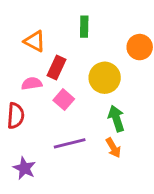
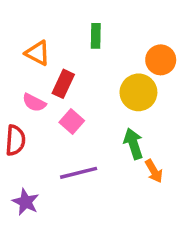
yellow circle: (105, 78) -> (138, 92), moved
pink semicircle: (32, 84) -> (34, 103), turned -144
orange arrow: (113, 148) -> (154, 171), moved

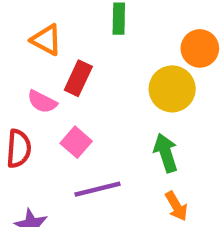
pink square: (72, 121) -> (76, 142), moved
orange arrow: (154, 171) -> (176, 206), moved

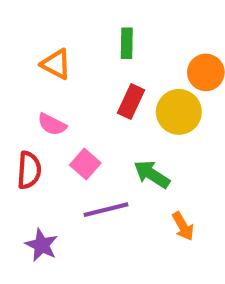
red rectangle: (78, 78) -> (131, 102), moved
green arrow: (166, 153) -> (152, 174), moved, turned -39

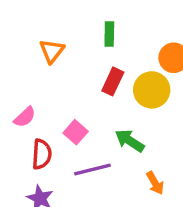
orange triangle: (56, 64) -> (52, 51), turned 40
pink semicircle: (52, 124) -> (25, 117), moved, turned -70
red semicircle: (29, 170) -> (42, 154), moved

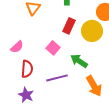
pink square: (76, 132) -> (53, 48), moved
orange arrow: (155, 183) -> (94, 86), size x1.5

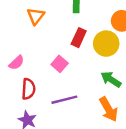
green arrow: (79, 61) -> (111, 79), moved

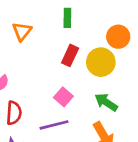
pink square: (60, 64) -> (63, 97), moved

